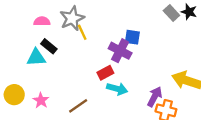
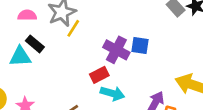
yellow line: (82, 32) -> (73, 28), turned 56
blue square: (132, 37) -> (140, 45), moved

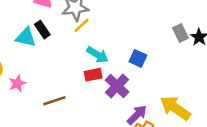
purple cross: (116, 50) -> (117, 86), moved
cyan arrow: (112, 93) -> (97, 55), moved

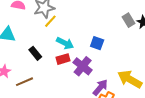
black rectangle: (42, 30) -> (35, 53), moved
brown line: (54, 101) -> (24, 82), moved

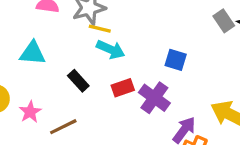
yellow line: (50, 21) -> (100, 29), turned 64
cyan arrow: (65, 43) -> (111, 49), moved

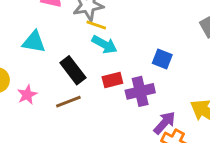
black rectangle: (78, 81) -> (73, 70), size x1.4
purple cross: (154, 98) -> (140, 91), turned 36
brown line: (63, 127) -> (68, 102), moved

